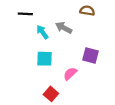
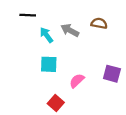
brown semicircle: (87, 11) -> (99, 23), moved
purple square: (90, 56) -> (112, 74), moved

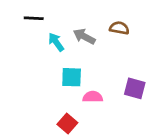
cyan square: (49, 64) -> (72, 77), moved
pink semicircle: (77, 81) -> (93, 97), turned 42

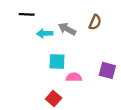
brown semicircle: (119, 28) -> (95, 22), turned 104
cyan arrow: (56, 42) -> (45, 33), turned -56

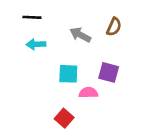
cyan arrow: (45, 33) -> (36, 44), moved
purple square: (107, 70) -> (109, 72), moved

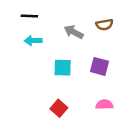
brown semicircle: (114, 27) -> (104, 25), turned 56
pink semicircle: (88, 93) -> (104, 105), moved

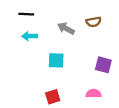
purple square: (100, 66) -> (103, 65), moved
red square: (59, 108) -> (53, 97), turned 32

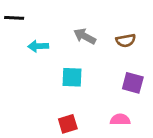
black line: (26, 14) -> (14, 18), moved
brown semicircle: (93, 22) -> (126, 40), moved

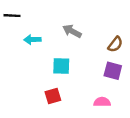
brown semicircle: (126, 40) -> (115, 44), moved, turned -42
red square: (68, 124) -> (53, 96), moved

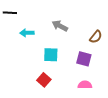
purple square: (113, 71) -> (84, 59), moved
red square: (53, 96) -> (44, 80), turned -32

